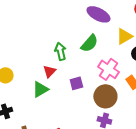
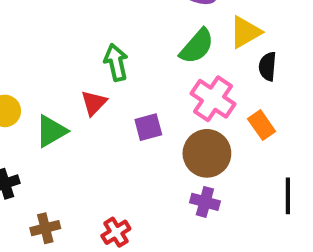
green semicircle: (89, 43) -> (197, 46), moved
green triangle: (40, 89) -> (51, 131), moved

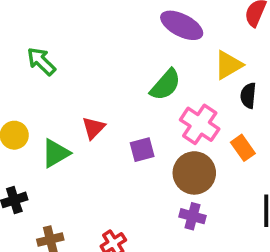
green semicircle: (197, 46) -> (165, 85), moved
green arrow: (116, 62) -> (41, 61), moved, turned -32

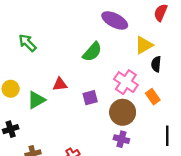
green semicircle: (165, 85) -> (92, 52), moved
red triangle: (93, 128) -> (60, 84), turned 40

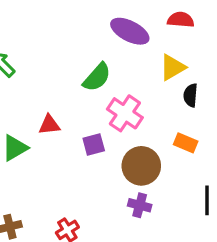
red semicircle: (161, 13) -> (181, 20), moved, turned 72
pink cross: (126, 82) -> (125, 113), moved
orange rectangle: (153, 97) -> (186, 143), turned -32

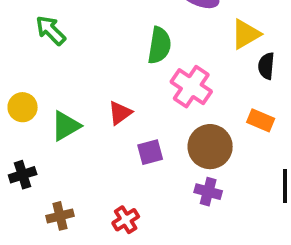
green semicircle: (97, 77) -> (159, 45), turned -32
red triangle: (49, 125) -> (120, 113), moved, turned -30
purple square: (94, 145) -> (150, 152), moved

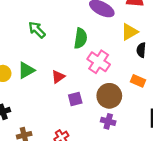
green arrow: (51, 30) -> (37, 30), moved
green triangle: (66, 126) -> (26, 70), moved

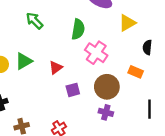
black semicircle: (141, 50) -> (147, 47), moved

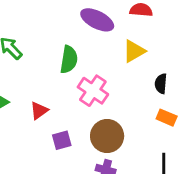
orange rectangle: (136, 72) -> (167, 118), moved

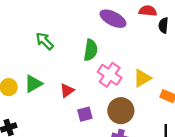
yellow triangle: (134, 51) -> (142, 78), moved
black semicircle: (161, 84) -> (163, 25), moved

